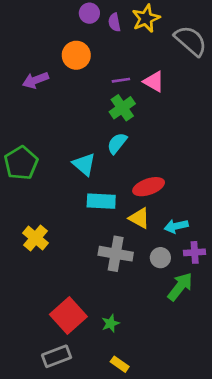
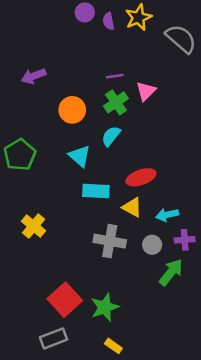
orange circle: (76, 55) -> (72, 110), moved
pink triangle: (154, 82) -> (146, 91), moved, turned 45
green star: (110, 323) -> (105, 307), size x1.6

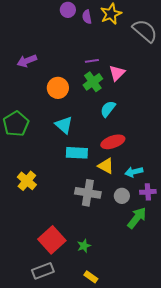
cyan semicircle: (111, 136) -> (108, 109), moved
green star: (105, 307) -> (84, 246), size x0.6

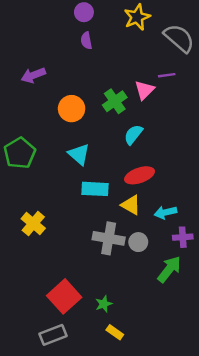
purple semicircle: (87, 17) -> (86, 41), moved
purple line: (92, 61) -> (167, 75), moved
gray circle: (122, 196) -> (138, 242), moved
yellow rectangle: (91, 277) -> (115, 332), moved

